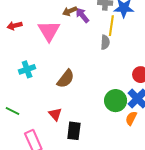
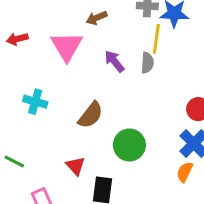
purple arrow: (82, 15) -> (114, 61), moved
cyan cross: (27, 69) -> (35, 102), turned 35
green circle: (116, 101) -> (129, 145), moved

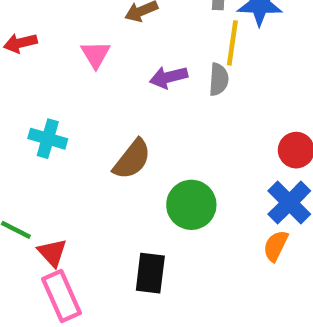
pink triangle: (67, 46) -> (96, 54), size x0.6
purple arrow: (114, 61) -> (169, 77), turned -65
red triangle: (76, 166) -> (52, 253), moved

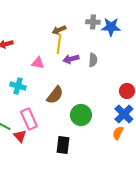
yellow line: (232, 43) -> (59, 44), moved
pink triangle: (96, 54) -> (38, 63), moved, turned -48
pink rectangle: (61, 296) -> (29, 119), moved

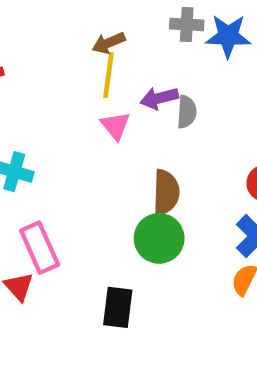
purple arrow: (71, 59) -> (159, 98), moved
pink triangle: (38, 63) -> (115, 126), moved, turned 40
brown semicircle: (55, 95) -> (166, 192), moved, turned -36

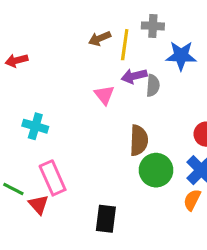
blue star: (228, 36) -> (181, 56), moved
yellow line: (109, 75) -> (125, 45), moved
green circle: (159, 238) -> (156, 170), moved

